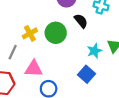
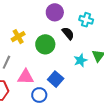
yellow cross: (30, 33) -> (18, 37), moved
blue square: (86, 74) -> (56, 79), moved

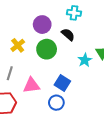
purple circle: (55, 12) -> (42, 25), moved
cyan cross: (86, 20) -> (74, 13), moved
blue circle: (39, 95) -> (56, 103), moved

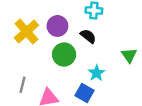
yellow cross: (18, 45) -> (26, 31), moved, size x1.5
cyan star: (85, 60) -> (96, 73), moved

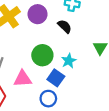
green circle: (64, 55) -> (42, 55), moved

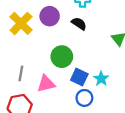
cyan star: (69, 61) -> (101, 79), moved
blue circle: (48, 99) -> (84, 98), moved

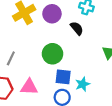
blue square: (79, 77) -> (63, 77), turned -35
pink triangle: (46, 84) -> (29, 87), moved

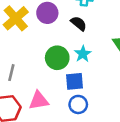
cyan star: (82, 84) -> (83, 54), moved

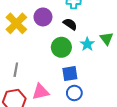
cyan star: (83, 54) -> (87, 44), moved
green circle: (57, 58) -> (61, 47), moved

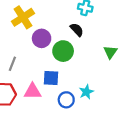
purple circle: (43, 17) -> (42, 38), moved
cyan star: (87, 44) -> (86, 92), moved
blue square: (70, 74) -> (51, 78), moved

